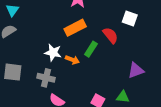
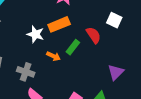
white star: (53, 53) -> (35, 34), moved
purple triangle: (136, 70) -> (116, 72), turned -30

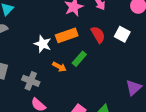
red semicircle: (94, 35) -> (98, 35), moved
purple triangle: (116, 72) -> (134, 88), moved

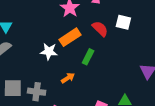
orange arrow: (59, 67) -> (68, 78), moved, turned -48
gray cross: (31, 81) -> (37, 92), moved

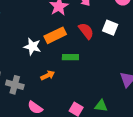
green rectangle: (88, 57) -> (70, 57), turned 56

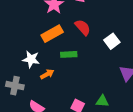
white square: (110, 28) -> (112, 41), moved, turned 35
white star: (32, 47) -> (31, 59), moved

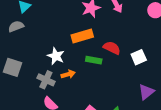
red semicircle: (83, 27) -> (112, 48), moved, turned -36
gray cross: (15, 86) -> (46, 80), moved

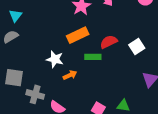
red semicircle: (112, 48) -> (109, 42), turned -42
gray cross: (46, 80) -> (35, 94), moved

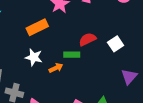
orange rectangle: (78, 35) -> (37, 27), moved
orange arrow: (70, 75) -> (56, 68), moved

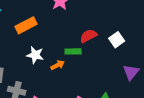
orange rectangle: (37, 27) -> (26, 25), moved

